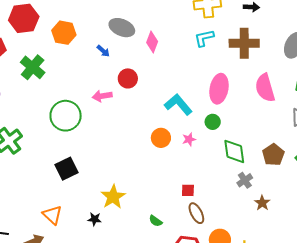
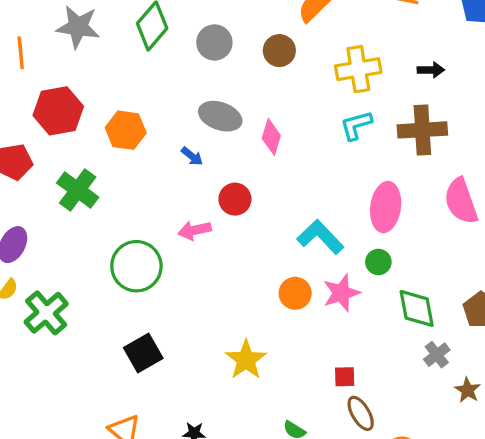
pink star: (189, 139) -> (341, 293), size x1.6
yellow star: (113, 197) -> (246, 360), moved

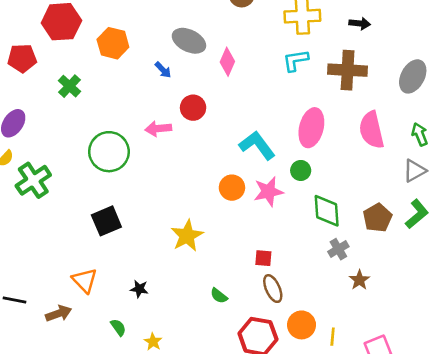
green cross: (78, 190) -> (69, 86), size x0.7

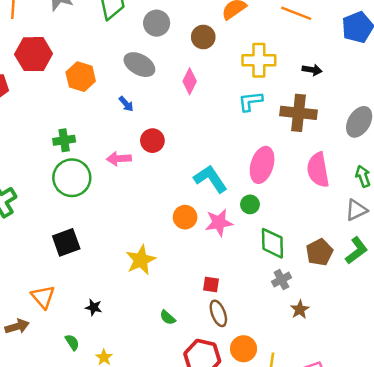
gray ellipse: (189, 41) -> (139, 65), moved
pink diamond: (227, 62) -> (190, 81), moved
green cross: (69, 86) -> (64, 140), moved, turned 35

